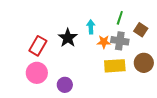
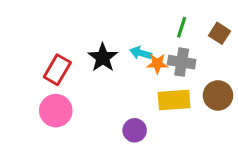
cyan arrow: (91, 27) -> (141, 53), moved, turned -72
brown square: (141, 30) -> (220, 33), moved
purple circle: (65, 85) -> (135, 130), moved

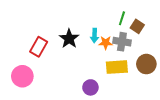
brown square: (220, 33) -> (137, 26), moved
cyan arrow: (141, 53) -> (95, 36), turned -104
pink circle: (56, 111) -> (22, 76), moved

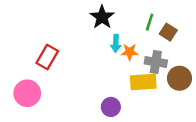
black star: (69, 39) -> (102, 17), moved
gray cross: (122, 42) -> (156, 62), moved

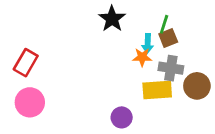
brown square: (168, 32) -> (168, 38), moved, turned 35
cyan arrow: (116, 43) -> (148, 43), moved
red rectangle: (47, 57) -> (26, 63), moved

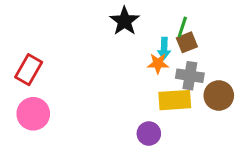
purple circle: (122, 117) -> (149, 134), moved

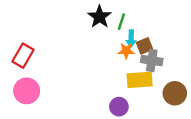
green line: (182, 27) -> (121, 22), moved
brown square: (187, 42) -> (144, 46), moved
brown circle: (219, 96) -> (175, 93), moved

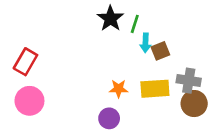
orange star: (126, 51) -> (119, 89), moved
gray cross: (152, 60) -> (189, 81), moved
purple circle: (119, 107) -> (109, 118), moved

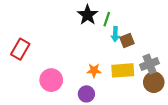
gray cross: (189, 81) -> (149, 64), turned -30
pink circle: (29, 101) -> (51, 80), moved

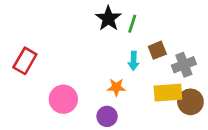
cyan arrow: (115, 34) -> (134, 61), moved
gray cross: (149, 64) -> (184, 65), moved
yellow rectangle: (123, 70) -> (168, 93), moved

